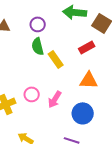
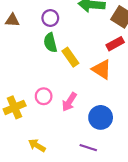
red rectangle: (87, 47) -> (115, 44), moved
orange triangle: (89, 80) -> (102, 69), moved, turned 30

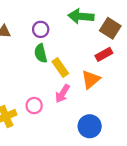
orange triangle: (102, 69) -> (91, 79), turned 48
pink arrow: (69, 102) -> (62, 94), moved

